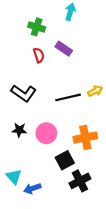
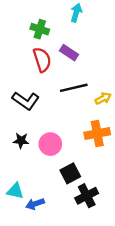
red semicircle: (39, 55) -> (42, 60), size x1.5
black line: (68, 97) -> (74, 88), moved
orange cross: (85, 138) -> (97, 134), moved
cyan triangle: (14, 177) -> (15, 191), turned -35

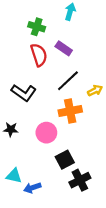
black line: (74, 88) -> (68, 81), turned -30
orange cross: (97, 134) -> (70, 111), moved
black star: (21, 141) -> (11, 129), moved

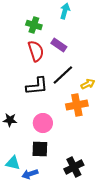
black L-shape: (24, 93) -> (37, 86), moved, turned -40
orange cross: (70, 111) -> (77, 105), moved
black square: (65, 160) -> (40, 149), moved, turned 30

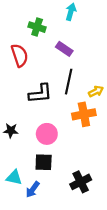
red semicircle: (36, 51) -> (20, 55), moved
black line: (63, 75) -> (69, 82), turned -35
blue arrow: (30, 174) -> (33, 190), turned -35

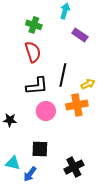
purple rectangle: (64, 49) -> (80, 35), moved
red semicircle: (20, 55) -> (33, 52), moved
pink circle: (47, 134) -> (46, 111), moved

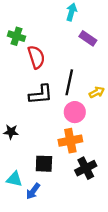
green cross: (34, 25) -> (16, 36), moved
orange cross: (77, 105) -> (70, 141), moved
pink circle: (46, 111) -> (75, 112), moved
black cross: (74, 167) -> (86, 168), moved

